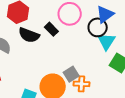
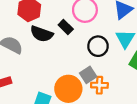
black circle: (98, 27) -> (98, 46), moved

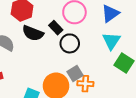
black circle: (98, 46) -> (70, 43), moved

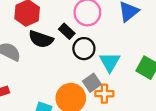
cyan triangle: (111, 41) -> (110, 62), moved

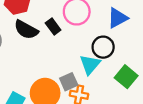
black circle: (84, 49) -> (103, 47), moved

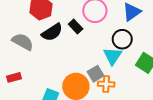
black semicircle: (26, 30) -> (52, 32), turned -55

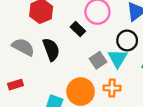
black semicircle: (52, 32) -> (51, 49), moved, turned -75
gray square: (96, 74) -> (98, 60), moved

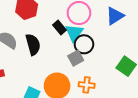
black circle: (127, 40) -> (84, 44), moved
cyan triangle: (118, 58) -> (74, 33), moved

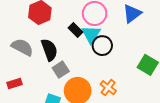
gray square: (76, 58) -> (61, 70), moved
orange cross: (87, 85) -> (108, 88), turned 35

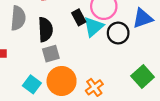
black circle: (102, 46) -> (118, 33), moved
gray semicircle: (22, 47) -> (18, 18), turned 50

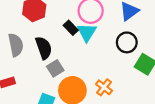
black circle: (118, 33) -> (127, 42), moved

